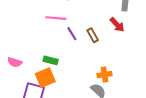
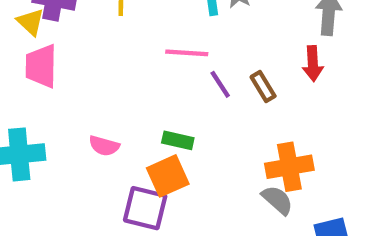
red arrow: (117, 25) -> (313, 64), turned 42
orange cross: (105, 75) -> (289, 167), size x1.5

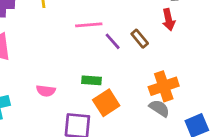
orange square: (168, 176) -> (106, 103), moved

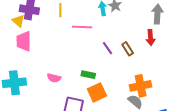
pink line: (89, 25) -> (82, 27), moved

